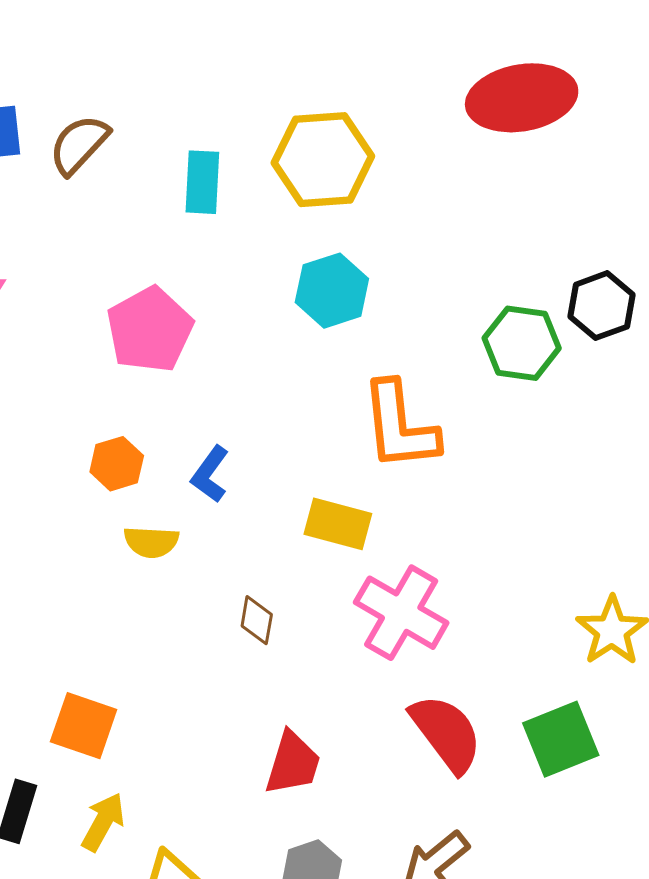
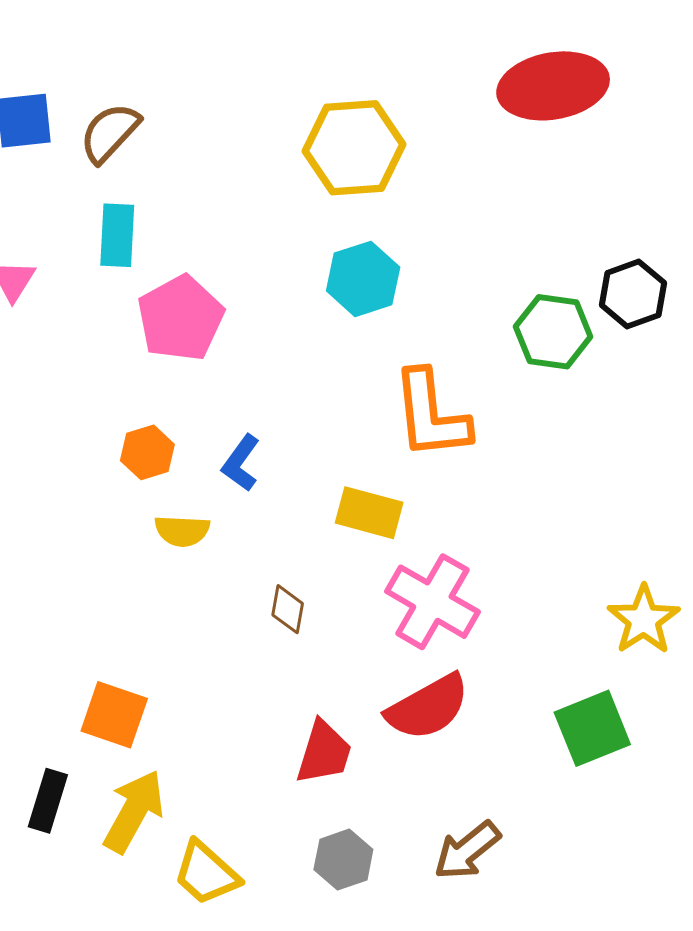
cyan rectangle: (202, 182) -> (117, 235), moved
red semicircle: (446, 733) -> (428, 707), moved, turned 98
yellow arrow: (103, 822) -> (134, 811), size x1.4

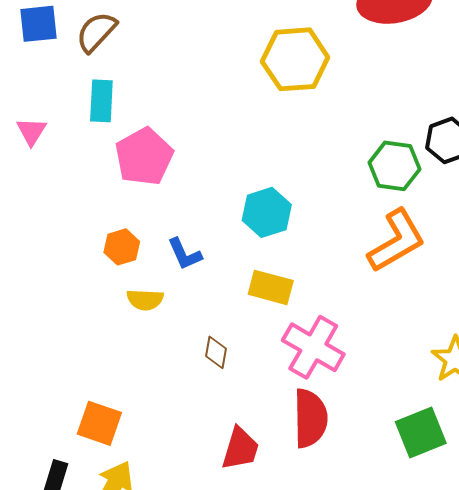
yellow hexagon: (354, 148) -> (295, 59), moved
cyan hexagon: (363, 279) -> (267, 212), moved
orange L-shape: (431, 415) -> (396, 241), moved, turned -114
blue L-shape: (241, 463) -> (185, 254), turned -60
red semicircle: (428, 707) -> (310, 418), turned -62

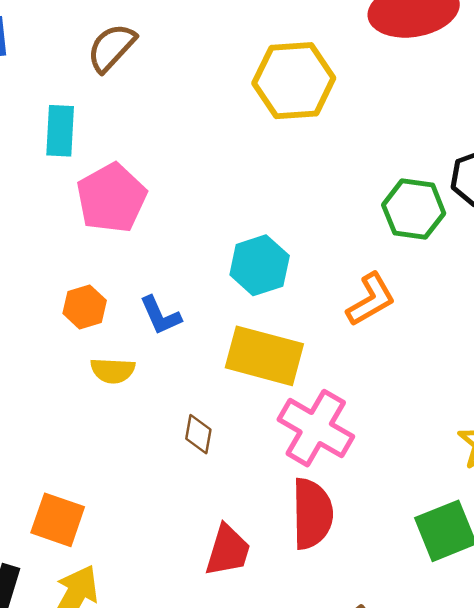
brown semicircle: (96, 32) -> (112, 48), moved
orange L-shape: (396, 241) -> (371, 300), moved, size x0.7
yellow rectangle: (271, 287) -> (264, 356), size x1.4

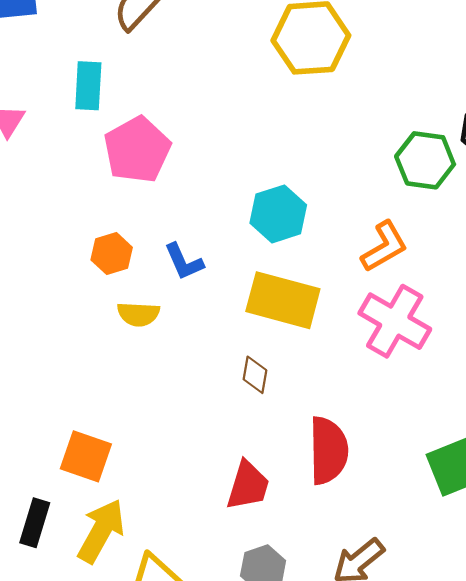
pink cross: (316, 428) -> (395, 321), moved
brown diamond: (198, 434) -> (255, 375), moved

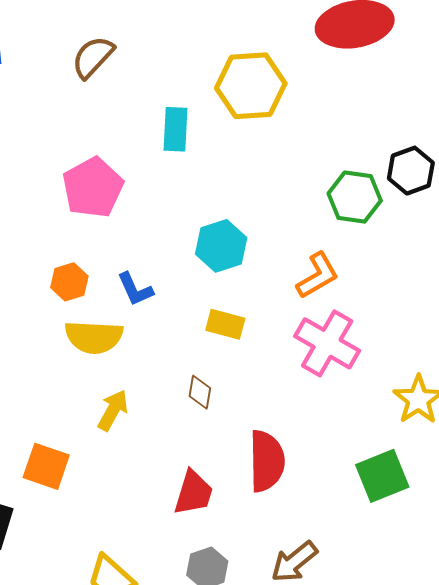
cyan rectangle: (88, 86) -> (175, 129), moved
yellow rectangle: (283, 300) -> (225, 324), size x0.6
yellow semicircle: (138, 314) -> (94, 337), size x1.5
yellow arrow: (101, 531) -> (113, 410), moved, size x0.7

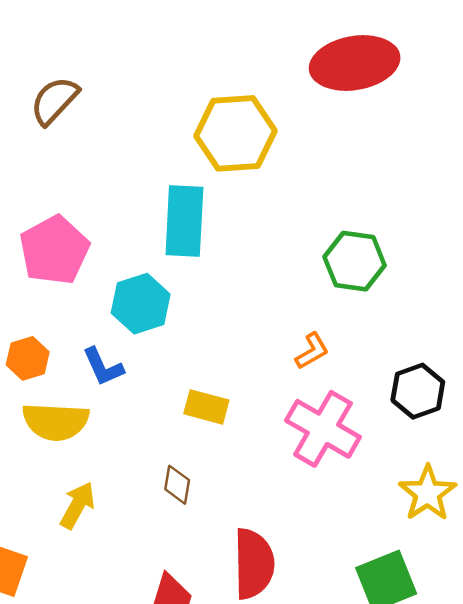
cyan rectangle: (175, 129) -> (184, 221), moved, size x1.4
black hexagon: (411, 171) -> (418, 391), moved
cyan hexagon: (221, 246) -> (141, 304), moved
orange L-shape: (318, 276) -> (312, 351), size x0.7

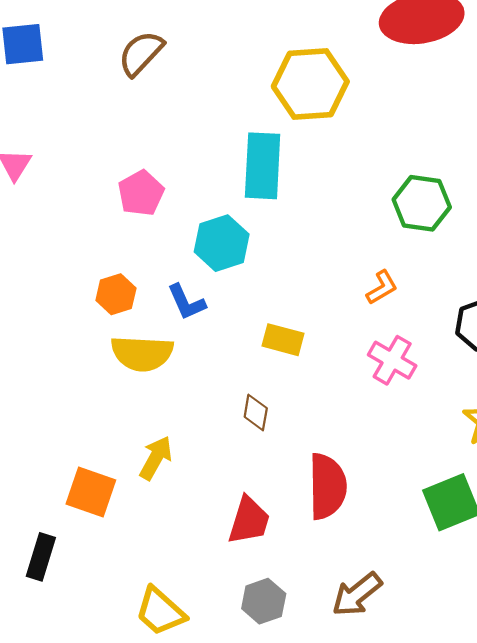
pink pentagon: (54, 250) -> (141, 193), size x0.7
pink cross: (323, 429) -> (392, 360), size x0.7
yellow arrow: (77, 505) -> (156, 458), moved

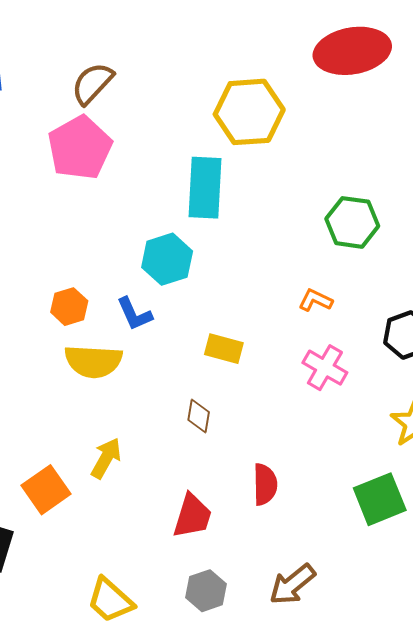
pink pentagon: (141, 193) -> (80, 148), moved, size x1.5
orange L-shape: (382, 287) -> (315, 300), turned -124
red semicircle: (327, 486) -> (265, 484), size x0.7
orange square: (91, 492) -> (46, 490), turned 36

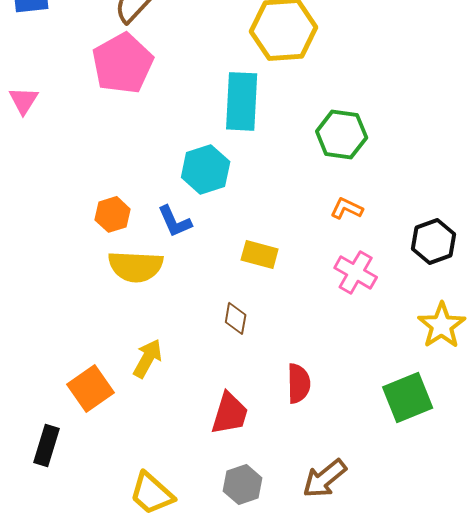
green hexagon: (352, 222) -> (342, 134), moved

